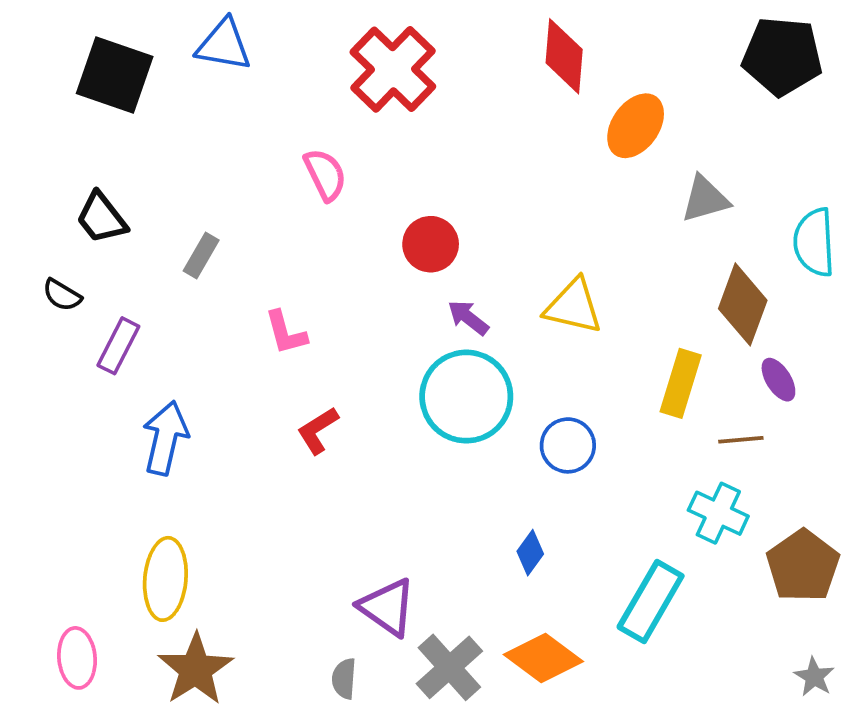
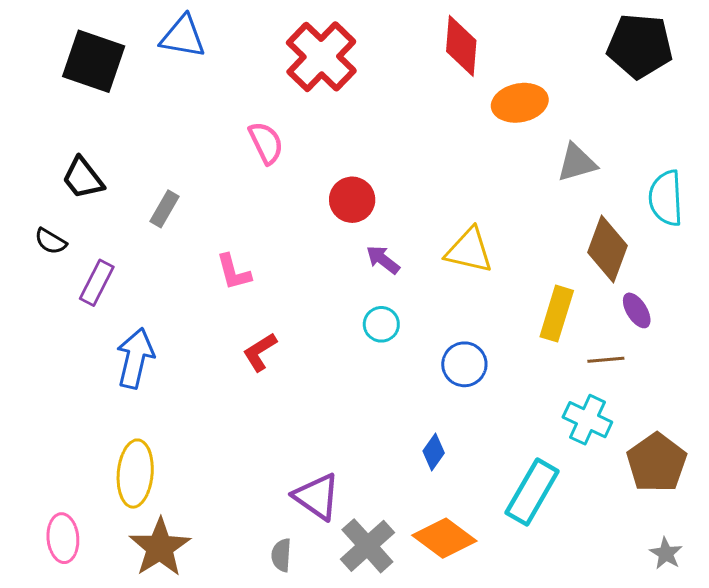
orange ellipse: (636, 126) -> (520, 103), turned 44
cyan circle: (466, 397) -> (381, 324), size x0.5

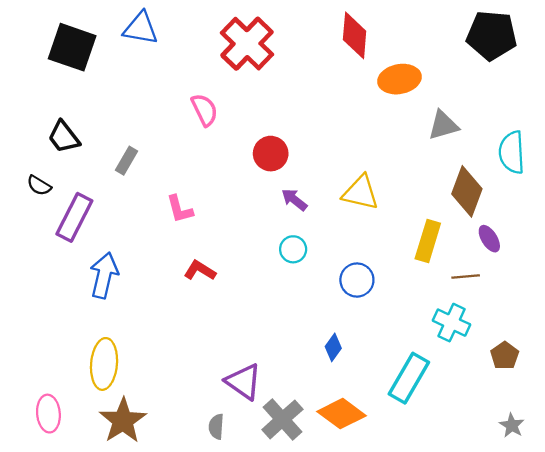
purple rectangle: (97, 283) -> (74, 217), size x1.4
red L-shape: (260, 352) -> (200, 271), turned 64
brown pentagon: (657, 463) -> (505, 356), size x0.6

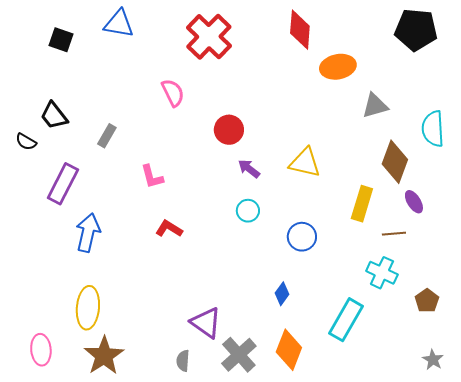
black square: (72, 47) -> (61, 40), size x0.6
black semicircle: (39, 185) -> (26, 142), moved
orange diamond: (342, 414) -> (289, 350), turned 75

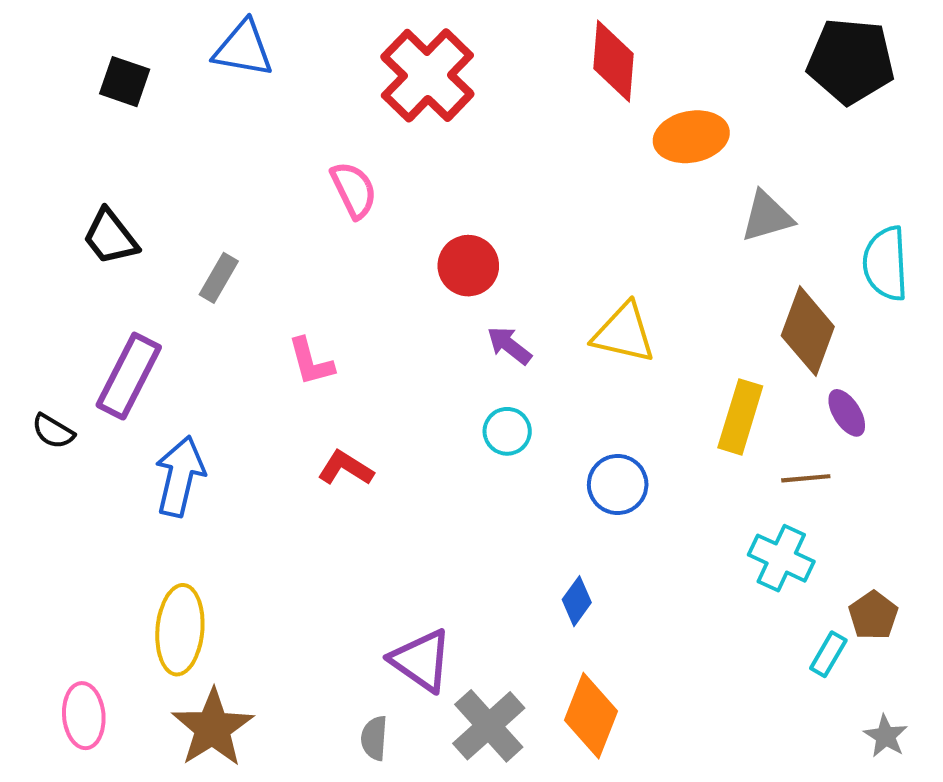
black semicircle: (26, 142) -> (53, 431), moved
cyan rectangle: (346, 320) -> (828, 654), moved, size x0.5

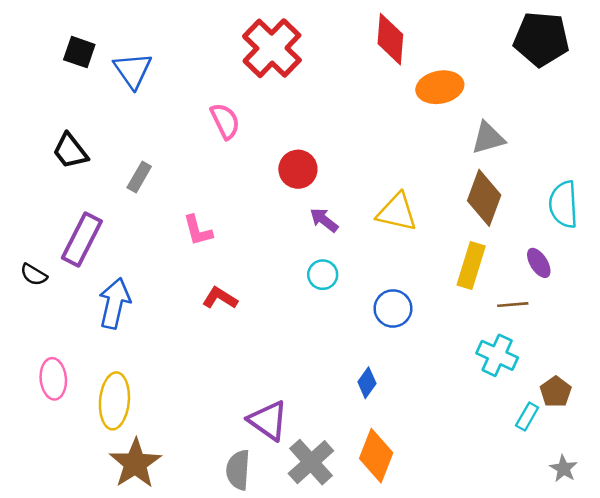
blue triangle: (243, 49) -> (133, 70), moved, turned 45
cyan semicircle: (886, 264) -> (563, 204), moved
brown diamond: (808, 331) -> (484, 198), moved
pink ellipse: (84, 716) -> (53, 379), moved
gray semicircle: (374, 738) -> (238, 470), size x1.4

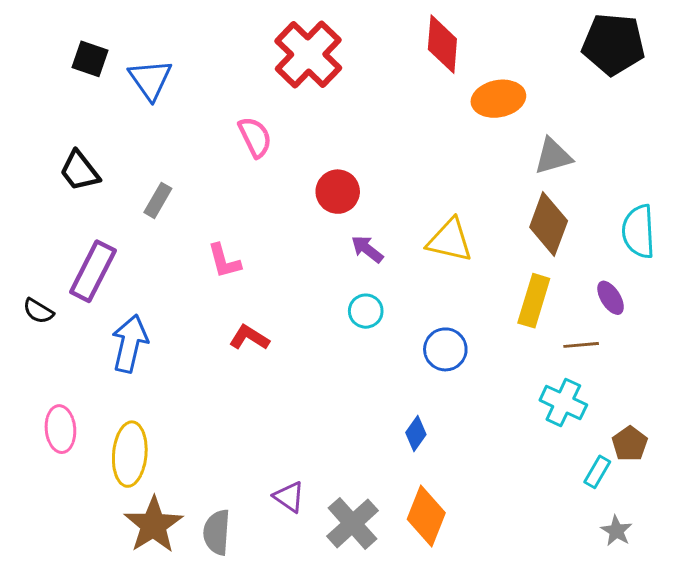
purple triangle: (268, 420) -> (289, 497), moved, size x0.7
gray star: (563, 469) -> (616, 531), moved
gray semicircle: (238, 470) -> (217, 532), moved

